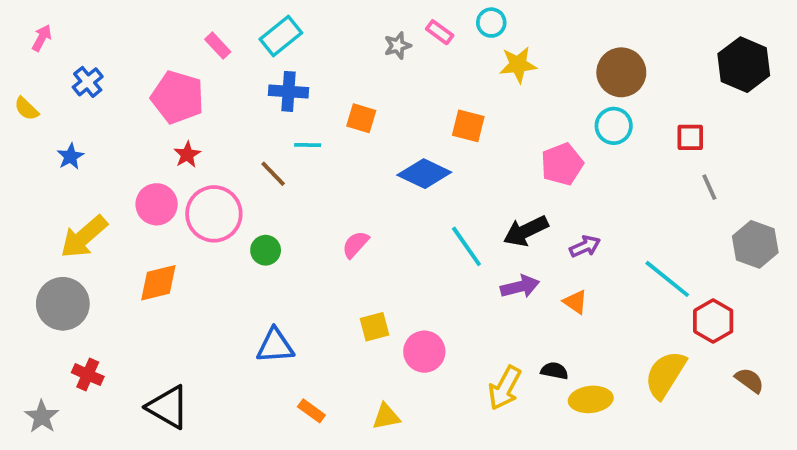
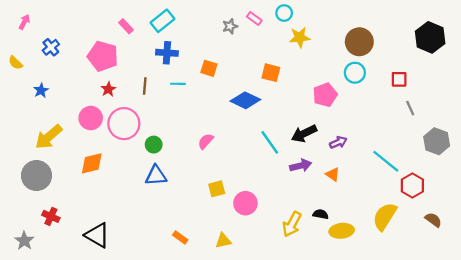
brown line: (273, 174) -> (145, 86), moved, turned 49
blue triangle: (275, 346) -> (156, 176), moved

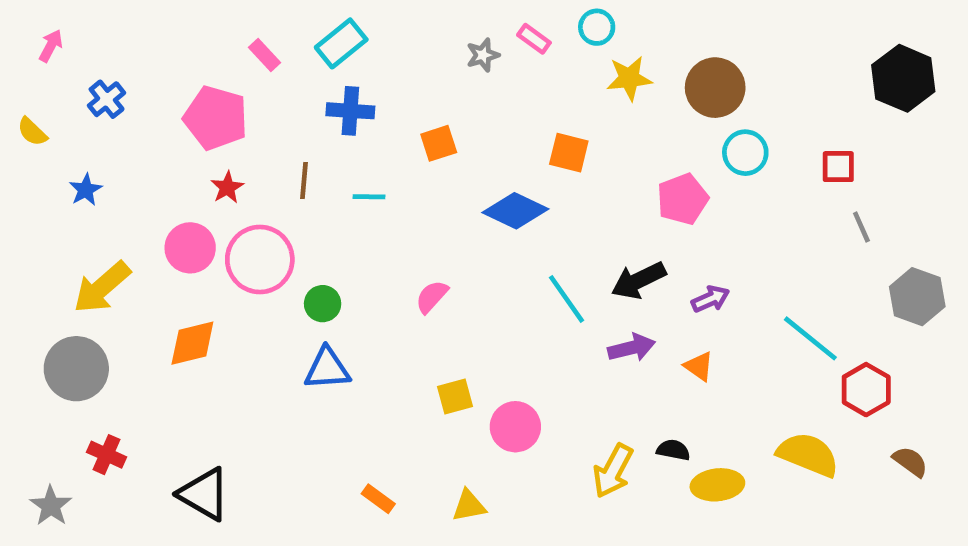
brown circle: (359, 42) -> (715, 88), moved
orange square: (209, 68) -> (439, 143), turned -35
cyan line: (178, 84) -> (369, 197), moved
yellow semicircle: (385, 216) -> (808, 455), turned 80

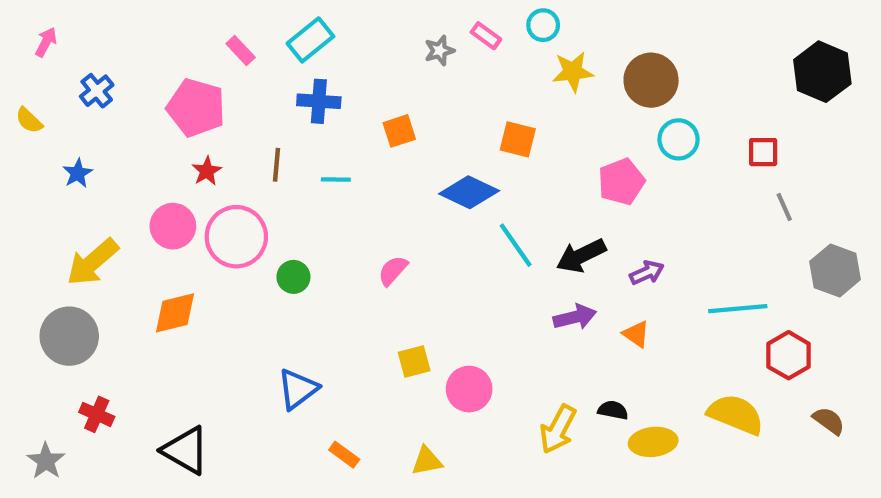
cyan line: (566, 299) -> (516, 245), moved
cyan line: (810, 338) -> (738, 309), turned -44
blue triangle: (327, 369) -> (298, 389), moved, turned -33

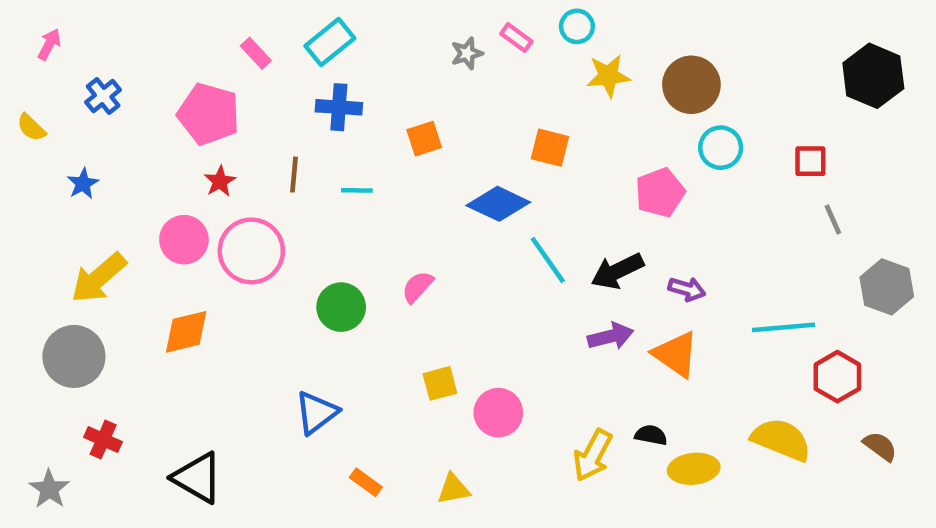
purple arrow: (647, 273) -> (687, 289), turned 40
green circle: (293, 277) -> (341, 307), moved, size x1.4
orange triangle: (636, 334) -> (676, 354), size x1.6

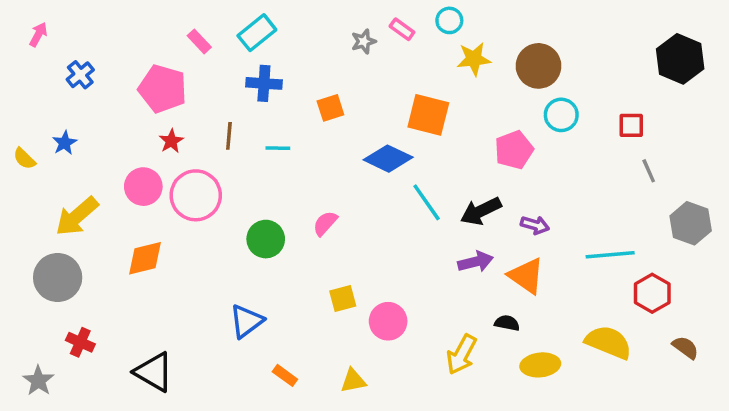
yellow semicircle: (31, 127) -> (24, 159), moved
orange square: (550, 148) -> (428, 115), size x1.4
black semicircle: (651, 435) -> (507, 323), moved

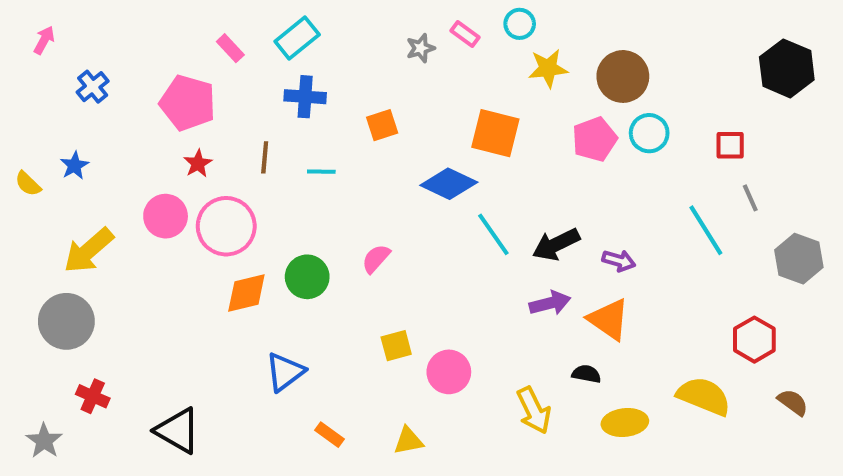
pink pentagon: (514, 150) -> (595, 139), moved
cyan line: (610, 255) -> (706, 230), moved, turned 63
orange diamond: (145, 258) -> (246, 293), moved
yellow arrow: (462, 354) -> (534, 410), turned -54

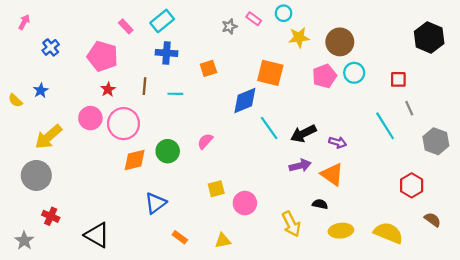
blue diamond: (449, 184) -> (245, 100), turned -48
yellow semicircle: (704, 396) -> (388, 233), moved

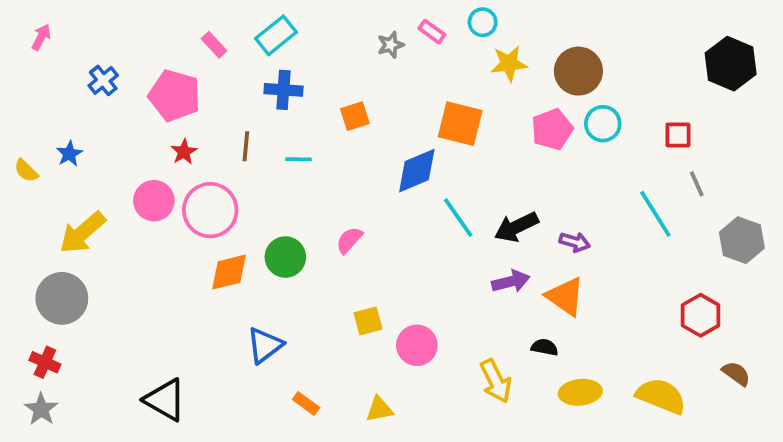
blue cross: (51, 47) -> (103, 80), moved
red cross: (51, 216) -> (45, 362), moved

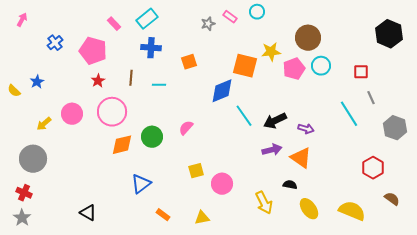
yellow star: (509, 64) -> (271, 52), moved
pink circle: (154, 201) -> (72, 114), moved
yellow arrow: (82, 233) -> (44, 124), size x0.6
yellow ellipse: (580, 392) -> (309, 209), turned 60
black triangle: (165, 400) -> (88, 213), size x0.7

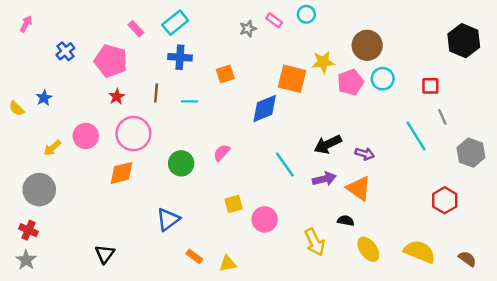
cyan line: (244, 116) -> (285, 165), moved
orange diamond: (122, 145) -> (121, 173), moved
brown semicircle: (392, 199) -> (467, 259), moved
black triangle: (88, 213) -> (105, 254), turned 36
yellow triangle: (202, 218) -> (228, 264), moved

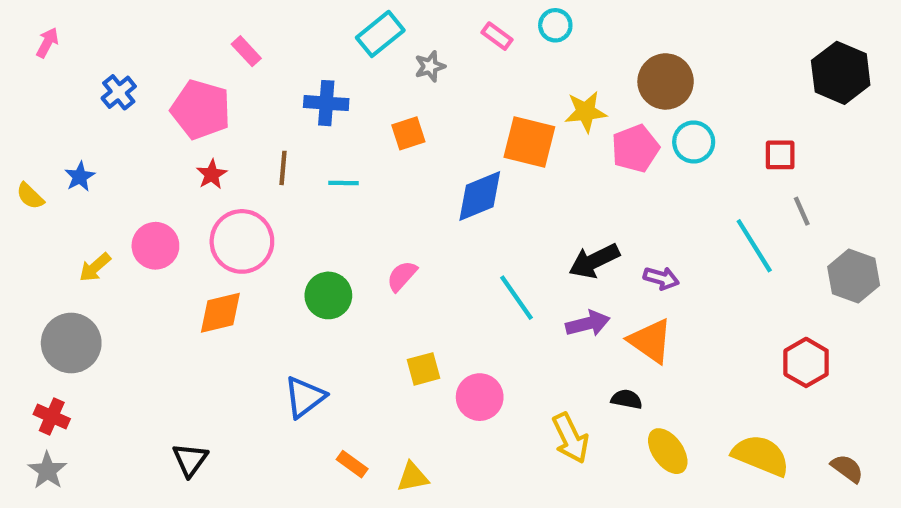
cyan rectangle: (175, 23) -> (380, 34), moved
gray star: (248, 29) -> (430, 66), moved

